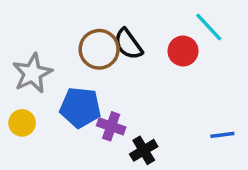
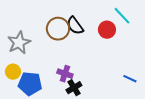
blue pentagon: (80, 107) -> (30, 84), moved
blue line: (222, 135) -> (130, 79), turned 32
black cross: (144, 150) -> (74, 88), moved

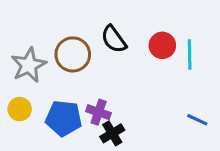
cyan line: (122, 16) -> (190, 54), moved, turned 42
brown circle: (58, 29) -> (73, 54), moved
blue pentagon: (30, 84) -> (64, 118), moved

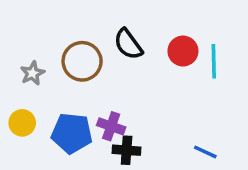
gray star: (29, 65) -> (32, 73), size x0.6
blue line: (197, 120) -> (205, 152), moved
black cross: (112, 133) -> (127, 150), turned 35

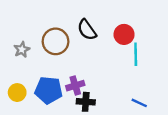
cyan line: (214, 61) -> (136, 54), moved
yellow circle: (22, 123) -> (17, 93), moved
purple cross: (111, 126) -> (75, 86), turned -36

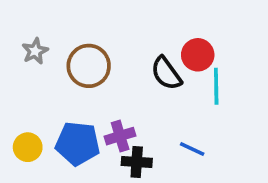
black semicircle: (87, 30) -> (166, 73), moved
gray star: (22, 50) -> (35, 51), moved
blue line: (139, 103) -> (192, 149), moved

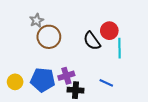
gray star: (35, 51) -> (37, 20), moved

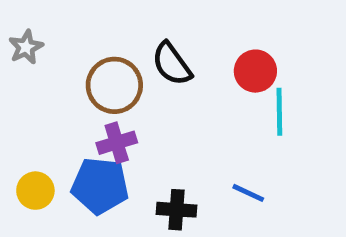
gray star: (37, 20) -> (26, 47), moved
black semicircle: (92, 41) -> (172, 64), moved
purple cross: (66, 76) -> (117, 143), moved

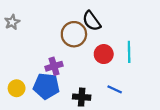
black semicircle: (172, 64) -> (92, 21), moved
red circle: (255, 71) -> (104, 54), moved
brown circle: (114, 85) -> (74, 34), moved

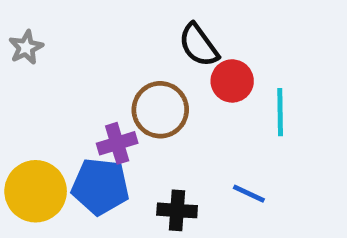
brown circle: (74, 34) -> (160, 110), moved
red circle: (104, 54) -> (232, 81), moved
yellow circle: (17, 88) -> (36, 191), size x1.6

